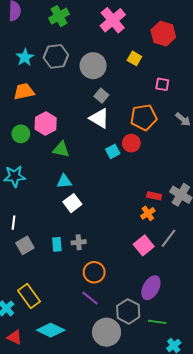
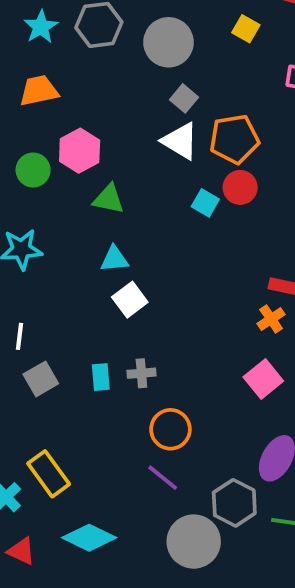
orange pentagon: (144, 117) -> (234, 139), moved
cyan square: (113, 151) -> (205, 203), turned -32

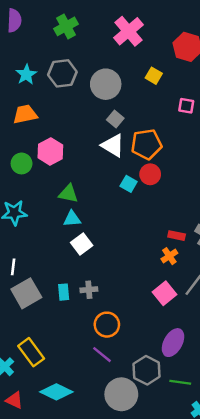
green triangle: (109, 199) -> (68, 194), moved
gray square: (41, 379) -> (26, 293), size x1.4

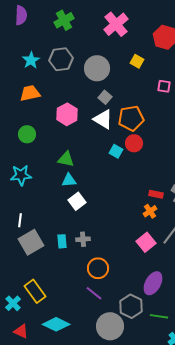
pink hexagon: (50, 151) -> (67, 114), moved

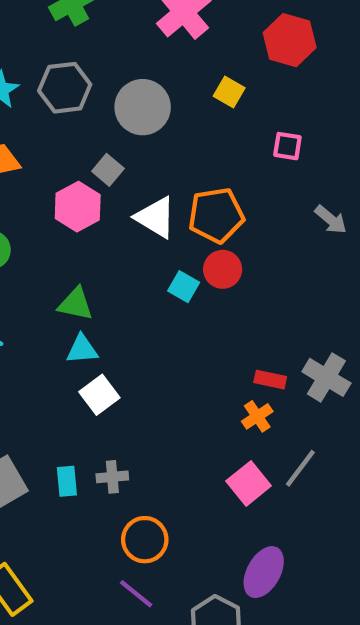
gray square: (105, 97) -> (108, 170), moved

